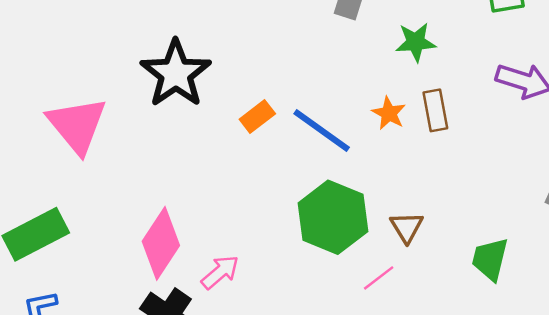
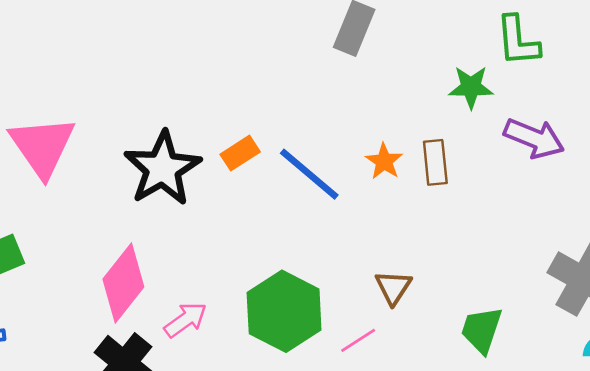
green star: (416, 42) -> (471, 87), moved
black star: (176, 74) -> (162, 168), moved
green hexagon: (333, 217) -> (284, 311), moved

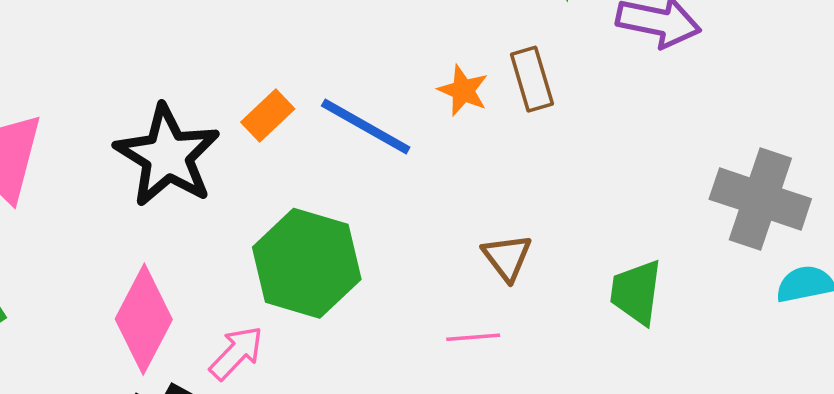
green hexagon: (284, 311) -> (307, 263), moved
pink line: (358, 340) -> (473, 337), turned 39

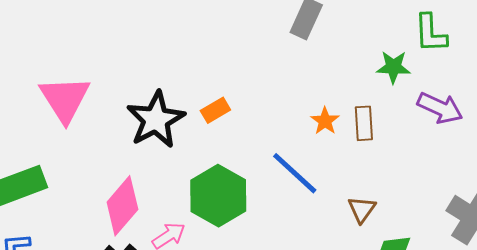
blue line: (366, 127) -> (295, 173), moved
brown triangle: (507, 257) -> (362, 209), moved

